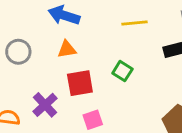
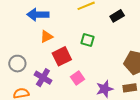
gray circle: (18, 52) -> (17, 64), moved

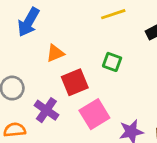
blue arrow: (38, 15) -> (28, 22), moved, turned -65
pink square: (77, 78) -> (94, 114), size x1.5

